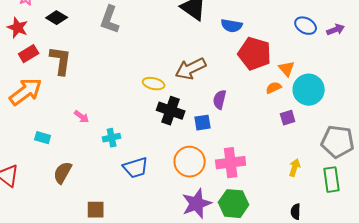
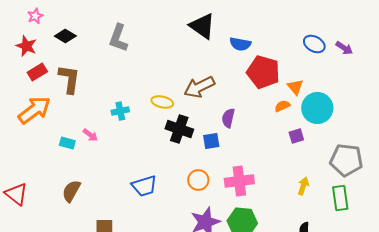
purple arrow: (336, 30) -> (344, 48), turned 54
cyan rectangle: (43, 138) -> (67, 143), moved
cyan cross: (112, 138) -> (120, 111), moved
orange circle: (190, 162) -> (198, 180), size x0.7

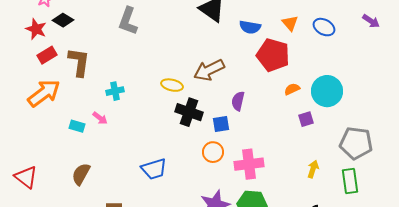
black diamond: (65, 36) -> (63, 20), moved
purple arrow: (344, 48) -> (371, 21), moved
orange triangle: (295, 87) -> (290, 23), moved
cyan cross: (120, 111) -> (115, 91), moved
orange circle: (198, 180) -> (213, 152), moved

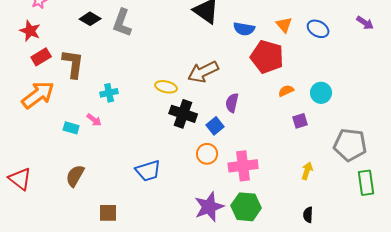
black diamond: (63, 20) -> (90, 19), moved
cyan circle: (327, 91) -> (321, 93), size x0.7
blue square: (221, 124) -> (215, 126), turned -30
green rectangle: (350, 181) -> (366, 183), moved

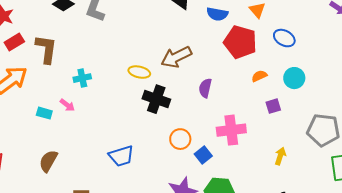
blue ellipse: (318, 29) -> (284, 38), moved
blue square: (215, 126) -> (203, 155), moved
pink cross: (243, 166) -> (231, 130), moved

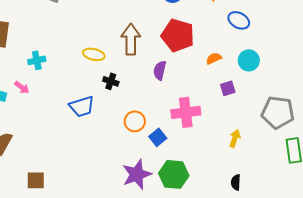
red pentagon: (240, 42) -> (178, 35), moved
brown arrow: (176, 57) -> (131, 39), turned 116
black cross: (156, 99) -> (111, 81), size x0.6
blue trapezoid: (121, 156) -> (82, 106), moved

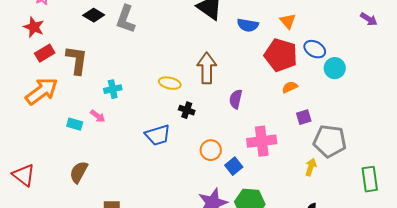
red pentagon: (178, 35) -> (281, 55), moved
cyan circle: (249, 60) -> (335, 68), moved
gray pentagon: (278, 112) -> (330, 141), moved

